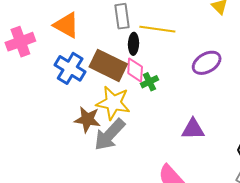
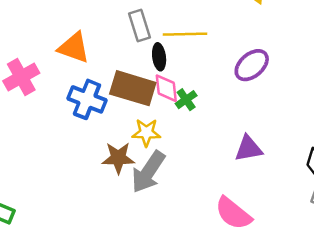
yellow star: (113, 103) -> (146, 132), size x0.7

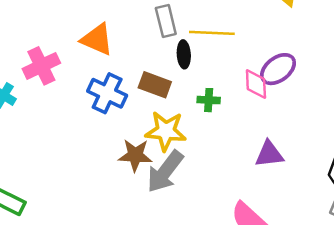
brown rectangle: (133, 88) -> (155, 85), size x0.7
pink diamond: (166, 88) -> (256, 84), moved
green cross: (186, 100) -> (209, 100), turned 35
yellow star: (146, 132) -> (166, 131), size x1.4

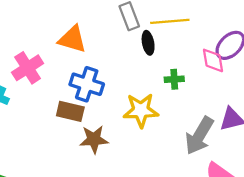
brown rectangle: (155, 85) -> (70, 111), moved
brown star: (135, 155) -> (94, 139), moved
gray arrow: (165, 172) -> (199, 136), moved

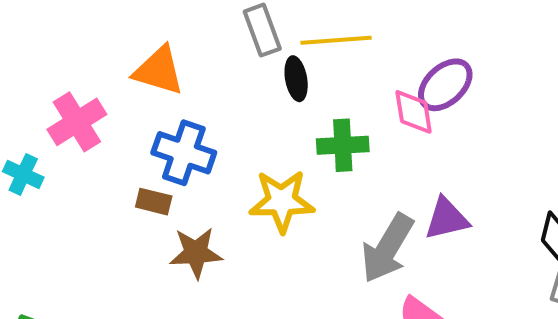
green cross: (174, 79) -> (343, 145), size x1.4
brown rectangle: (70, 111) -> (154, 202), size x0.7

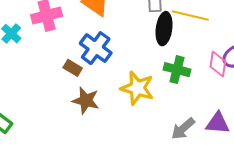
black ellipse: (296, 79) -> (164, 29), size x1.4
gray arrow: (387, 248) -> (183, 129), size x0.7

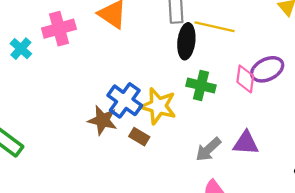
blue cross: (96, 48) -> (125, 100), moved
brown rectangle: (73, 68) -> (139, 137), moved

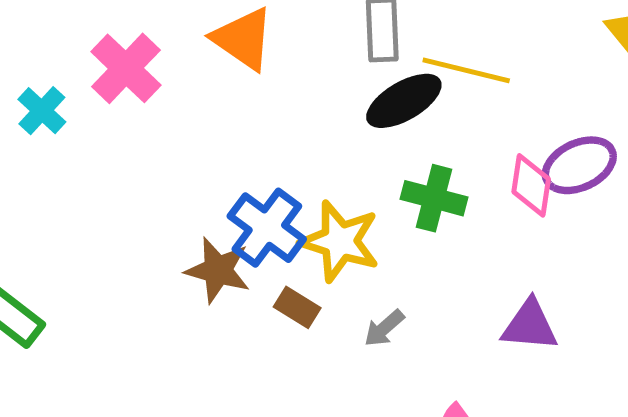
pink cross: (59, 29) -> (126, 68), turned -32
black ellipse: (186, 41) -> (404, 101), turned 52
gray arrow: (208, 149) -> (384, 328), moved, size x0.7

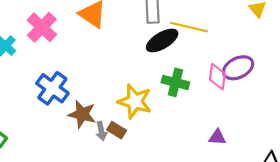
blue cross: (267, 228) -> (52, 88), moved
purple triangle: (530, 325) -> (217, 137), size x0.7
gray arrow: (384, 328) -> (101, 131), moved, turned -60

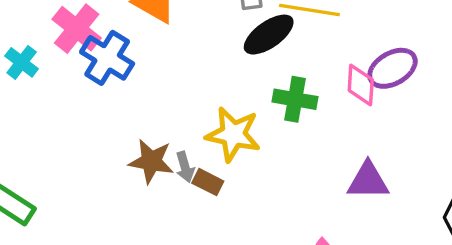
blue cross: (52, 88) -> (107, 58), moved
gray arrow: (101, 131) -> (185, 167), moved
purple triangle: (217, 137) -> (368, 181), size x1.5

